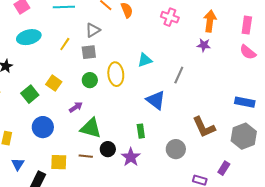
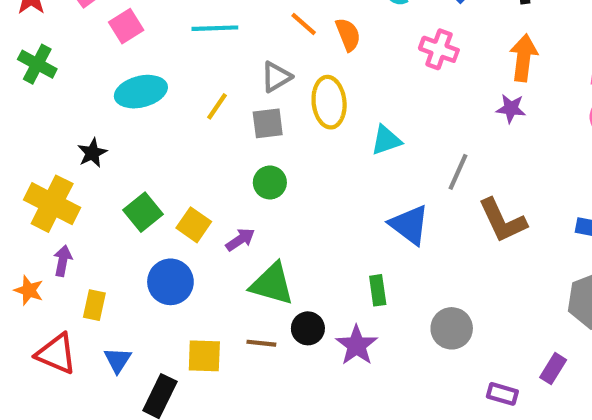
yellow ellipse: (116, 74) -> (329, 102), moved
yellow square: (54, 83) -> (194, 225), moved
brown L-shape: (204, 127) -> (502, 221), moved

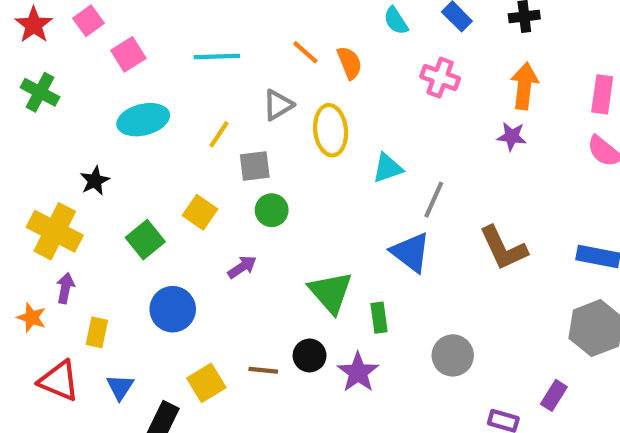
gray square: (268, 123) -> (255, 166), moved
gray line: (458, 172) -> (434, 200), moved
yellow square: (194, 225) -> (200, 212), moved
green triangle: (272, 284) -> (331, 292), moved, turned 33
yellow square: (204, 356) -> (206, 383), turned -33

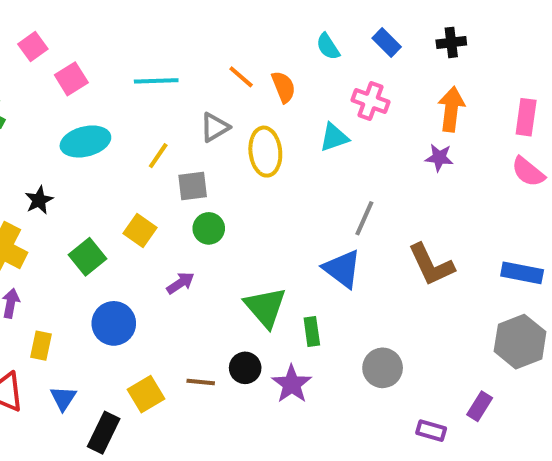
cyan triangle: (387, 168) -> (334, 137), moved

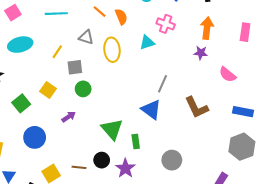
gray triangle: (215, 127) -> (86, 37), turned 49
pink semicircle: (528, 172) -> (228, 74), moved

